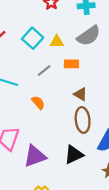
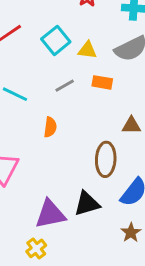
brown triangle: (81, 94) -> (131, 125), moved, turned -40
orange semicircle: (38, 103) -> (50, 127), turned 40
purple triangle: (35, 156) -> (50, 214), moved

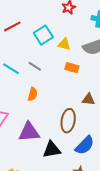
gray line: (65, 86) -> (35, 66), moved, turned 56
purple triangle: (50, 214) -> (29, 132), moved

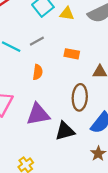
gray line: (35, 66) -> (37, 41), turned -56
orange rectangle: (72, 68) -> (72, 54), moved

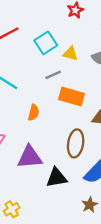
gray line: (37, 41) -> (53, 75), moved
orange rectangle: (72, 54) -> (71, 96), size x1.5

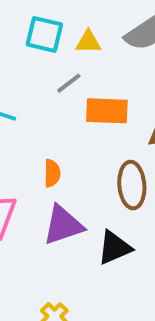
cyan square: (46, 43) -> (44, 34), turned -30
orange semicircle: (34, 113) -> (52, 173), moved

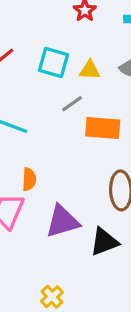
orange semicircle: (52, 173) -> (29, 179), moved

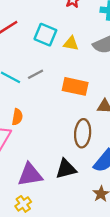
gray line: (72, 104) -> (36, 74), moved
purple triangle: (62, 221) -> (30, 175), moved

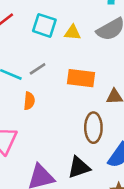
orange semicircle: (17, 117) -> (29, 101), moved

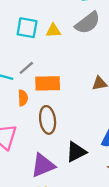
orange rectangle: (81, 78) -> (48, 83), moved
brown ellipse: (93, 128) -> (48, 120), moved

